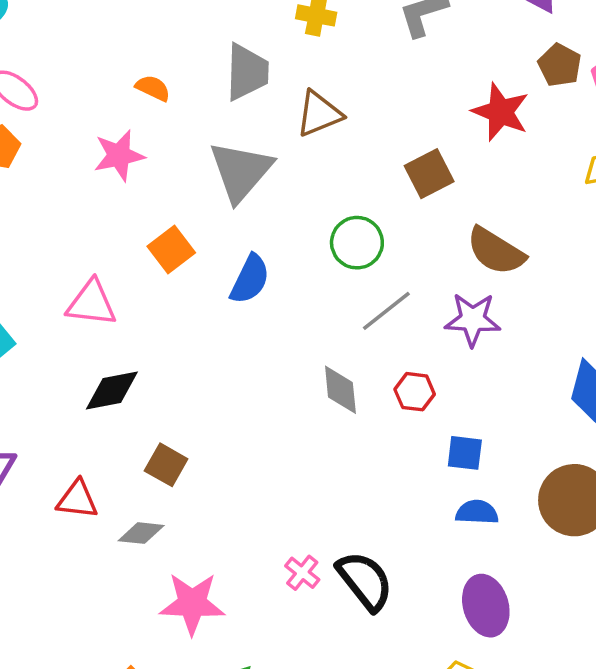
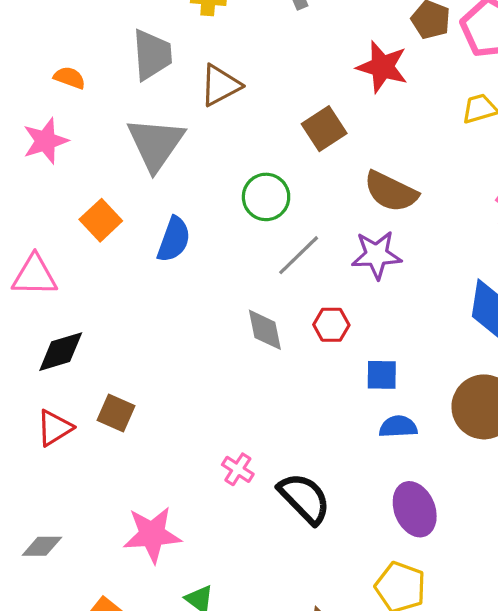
red triangle: (77, 500) -> (55, 428), moved, turned -33
gray diamond: (141, 533) -> (42, 546), moved
pink cross: (302, 573) -> (238, 469), moved

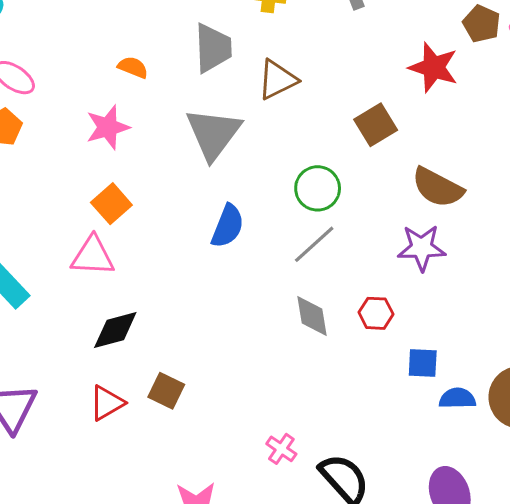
orange square: (101, 220) -> (111, 204), moved
gray line: (299, 255) -> (314, 244), moved
blue semicircle: (398, 427) -> (457, 398), moved

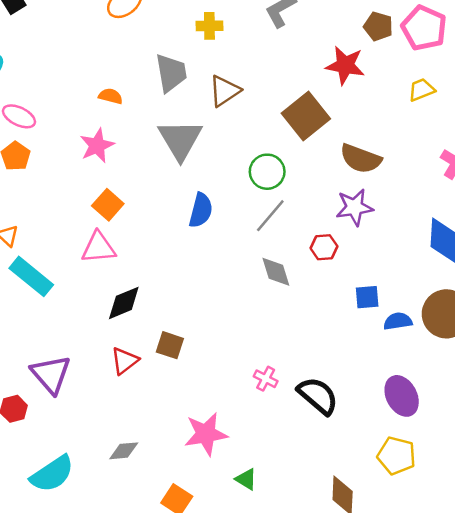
brown square: (376, 125) -> (306, 116), size x1.4
red hexagon: (376, 313) -> (324, 247), moved

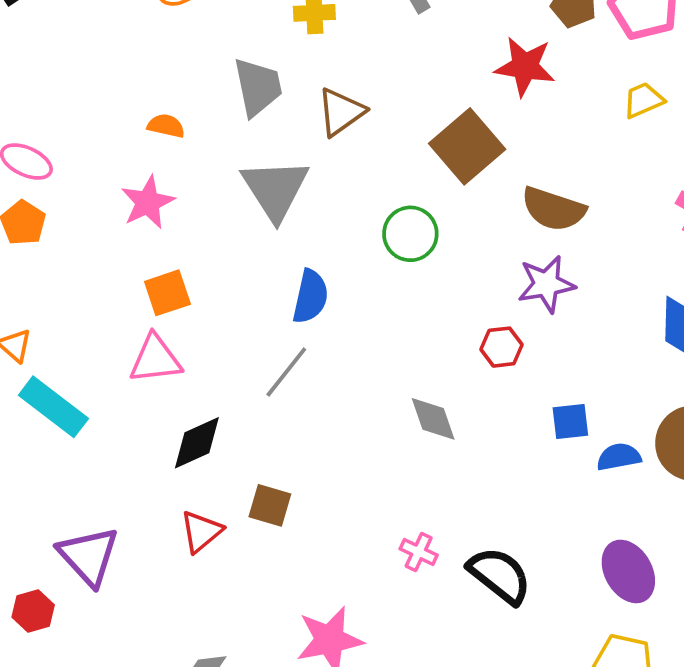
orange square: (108, 205) -> (167, 293), turned 32
gray line: (270, 216) -> (286, 372), moved
gray diamond: (276, 272) -> (433, 419), moved

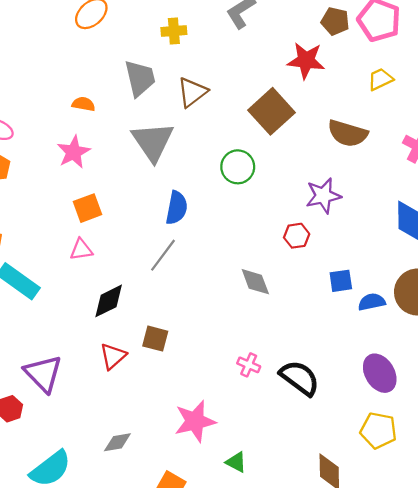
brown semicircle: (553, 209) -> (348, 133), moved
pink triangle: (155, 359) -> (81, 250), size x0.7

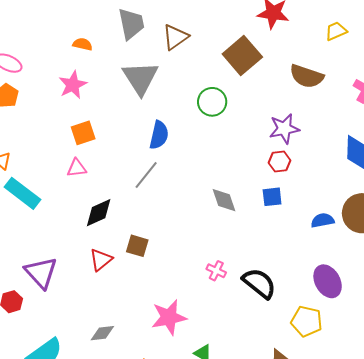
red hexagon: (297, 236) -> (280, 162), moved
blue square: (341, 281) -> (272, 197), moved
yellow pentagon: (378, 430) -> (307, 321), moved

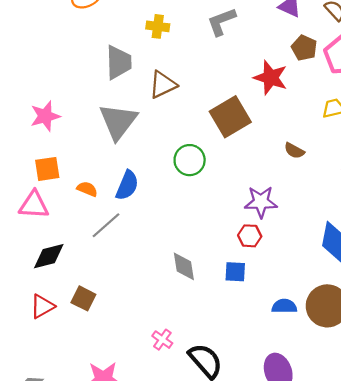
orange semicircle: (83, 44) -> (87, 189), moved
brown semicircle: (307, 76) -> (294, 151), size x0.6
pink triangle: (77, 168) -> (34, 205), size x1.4

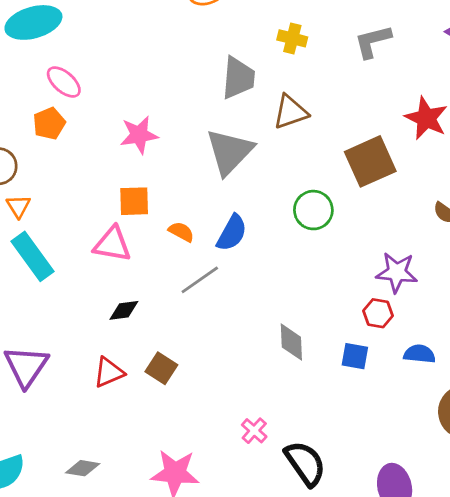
black diamond: (49, 256) -> (124, 310), size x0.7
blue semicircle: (284, 306) -> (420, 354), moved

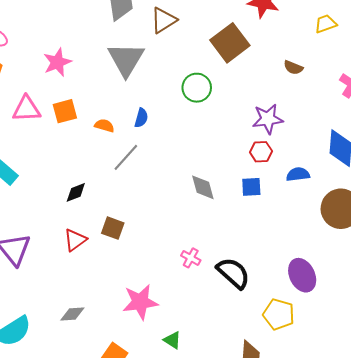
blue semicircle: (232, 233) -> (141, 118), size x0.7
pink triangle: (112, 244) -> (26, 109), moved

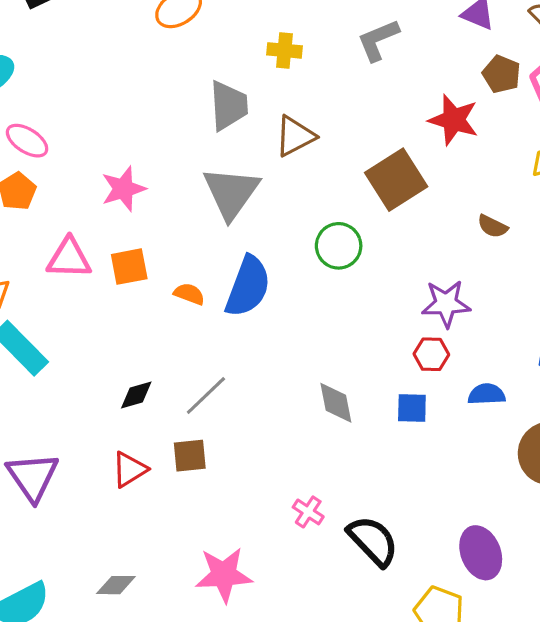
blue semicircle: (141, 118) -> (248, 286), size x2.0
gray line: (126, 157) -> (206, 395), moved
brown square: (113, 228) -> (190, 456), turned -30

